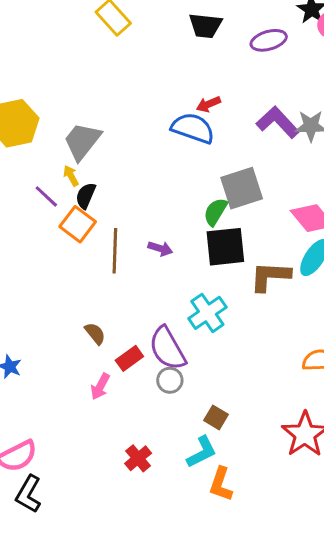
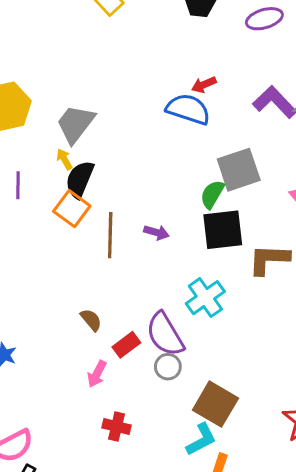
purple line: (46, 196) -> (18, 185), moved, turned 48
black semicircle: (86, 196) -> (80, 179), size x1.4
brown square: (216, 417) -> (215, 404), size x1.8
red cross: (138, 458) -> (117, 426), moved, turned -36

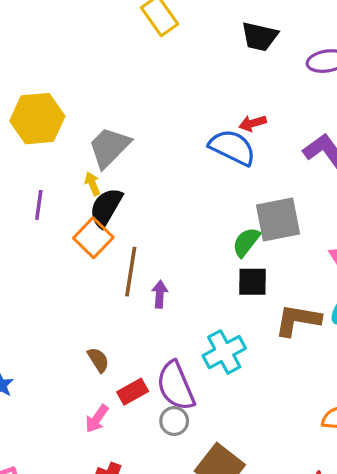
black square: (223, 230) -> (252, 282), size x0.7
purple arrow: (156, 232) -> (160, 294), moved, turned -110

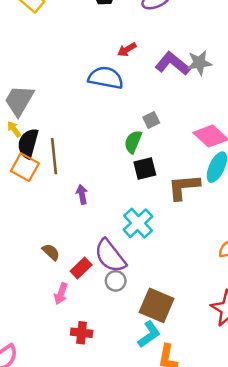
red arrow: (253, 123) -> (127, 50), moved
gray square: (278, 220) -> (151, 120), size x0.5
brown line: (131, 272) -> (54, 156), moved

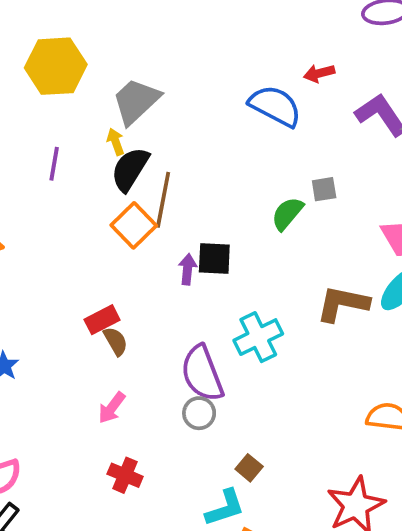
orange square: (25, 167) -> (134, 225), moved
black square: (145, 168) -> (214, 258), moved
red rectangle: (81, 268) -> (102, 320), moved
brown square: (157, 305) -> (249, 468), size x0.5

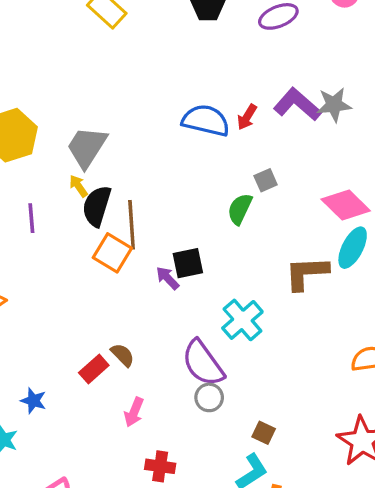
red arrow: (319, 73) -> (247, 117), moved, turned -30
purple arrow: (188, 269) -> (168, 278), turned -35
red rectangle: (102, 320) -> (94, 369), moved

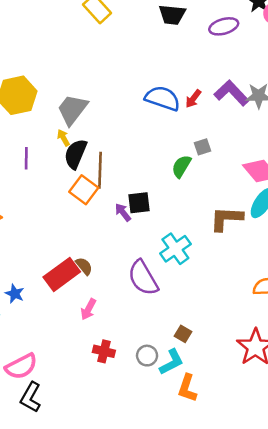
red rectangle: (94, 369) -> (62, 274), size x1.6
gray circle: (209, 397) -> (147, 356), moved

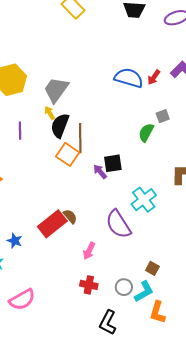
pink arrow: (88, 309) -> (89, 251), moved
black L-shape: (31, 397) -> (108, 322), moved

